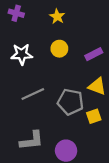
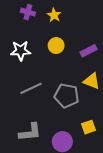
purple cross: (16, 13) -> (28, 12), moved
yellow square: (94, 116) -> (88, 127), moved

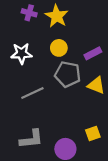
yellow star: (54, 15) -> (57, 16), size x1.5
gray pentagon: (67, 96) -> (68, 74), moved

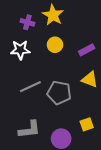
purple cross: (29, 13) -> (27, 22), moved
gray pentagon: (68, 74) -> (59, 93), moved

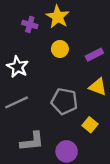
white star: (20, 50) -> (18, 67), moved, turned 30
gray line: (30, 87) -> (16, 102), moved
yellow square: (87, 124) -> (90, 125), moved, turned -32

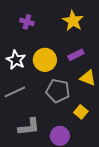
yellow star: (58, 17) -> (73, 21), moved
yellow circle: (60, 49) -> (45, 60), moved, size x1.5
purple rectangle: (94, 55) -> (76, 55), moved

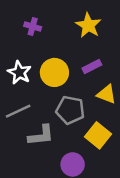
yellow square: (81, 112) -> (98, 135), size x1.5
gray L-shape: (29, 127) -> (41, 135), moved

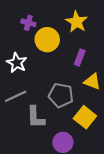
purple rectangle: (92, 66) -> (80, 57), turned -42
yellow circle: (54, 72) -> (47, 40), moved
gray L-shape: (41, 135) -> (36, 117), turned 95

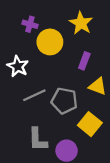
gray line: (16, 96) -> (34, 95), moved
gray L-shape: (36, 117) -> (38, 140), moved

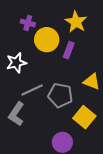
purple rectangle: (84, 61) -> (69, 50), moved
white star: (18, 66) -> (16, 63), turned 30
gray L-shape: (38, 140) -> (16, 114), moved, turned 35

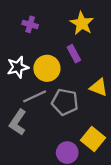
yellow circle: (47, 40) -> (47, 68), moved
purple rectangle: (69, 50) -> (74, 54), turned -49
yellow square: (84, 117) -> (93, 139), moved

